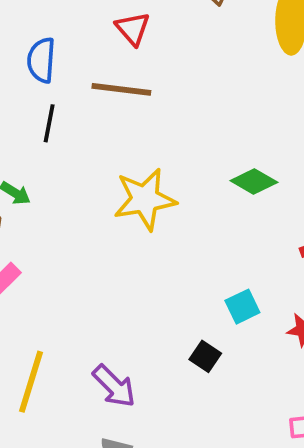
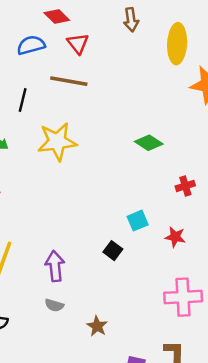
blue semicircle: (41, 60) -> (31, 45), moved, turned 68
yellow star: (145, 199) -> (57, 142), moved
purple arrow: (114, 386) -> (55, 266), turned -144

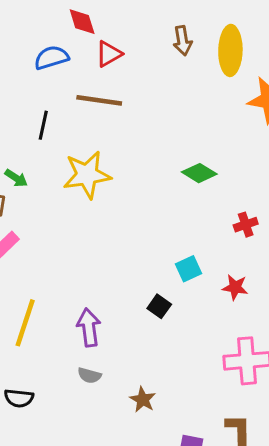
red diamond: (57, 17) -> (82, 22), turned 30
brown arrow: (131, 20) -> (182, 41), moved
red triangle: (78, 43) -> (109, 54), turned 40

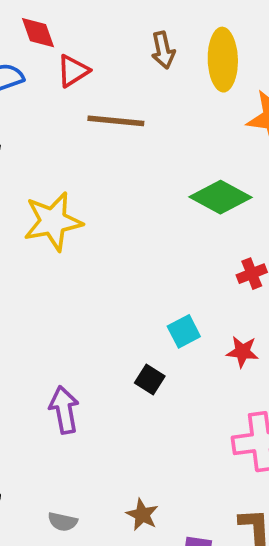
brown line: (99, 100) -> (116, 121), moved
green diamond: (199, 173) -> (221, 197), moved, size x1.4
gray semicircle: (89, 375) -> (63, 522), moved
brown star: (143, 400) -> (142, 515), moved

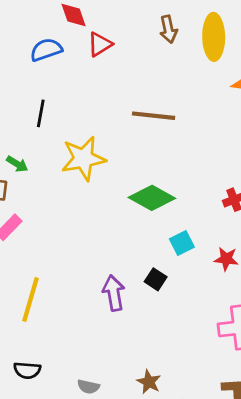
brown line: (116, 121) -> (154, 116), moved
green diamond: (221, 197) -> (152, 198), moved
purple arrow: (64, 410) -> (114, 293), moved

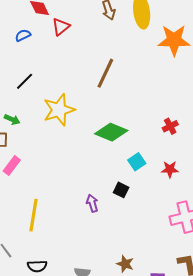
blue semicircle: (46, 50) -> (23, 35), size x0.7
black line: (41, 113) -> (25, 81), turned 42
brown line: (154, 116) -> (105, 73), turned -64
purple arrow: (114, 293) -> (92, 203), size x0.7

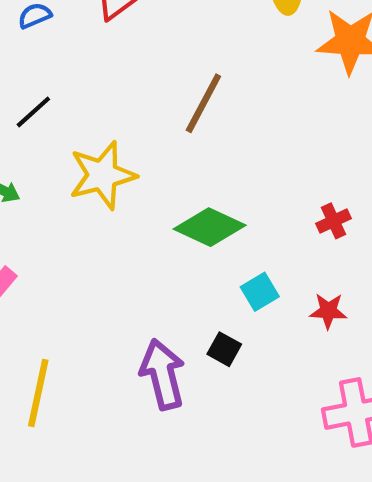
purple arrow: (92, 203) -> (163, 374), size x1.8

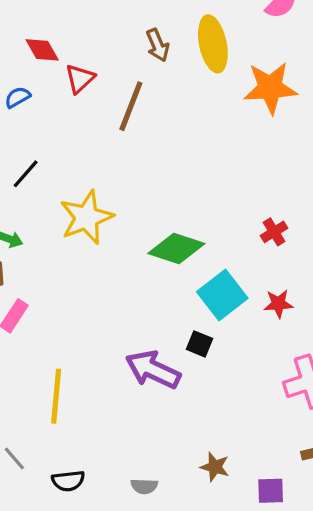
brown line: (203, 103) -> (131, 106), moved
cyan square: (260, 292) -> (222, 295), size x1.6
purple arrow: (163, 374) -> (153, 370), turned -44

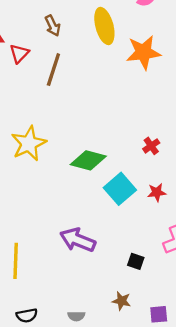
brown arrow: (158, 45) -> (53, 26), moved
black square: (199, 344) -> (136, 261), moved

